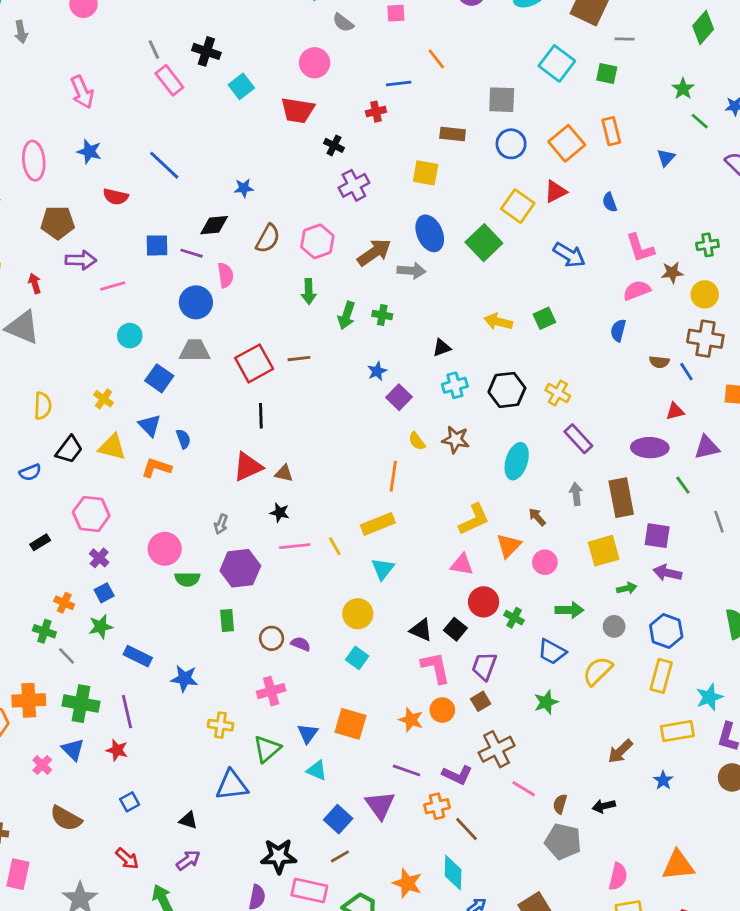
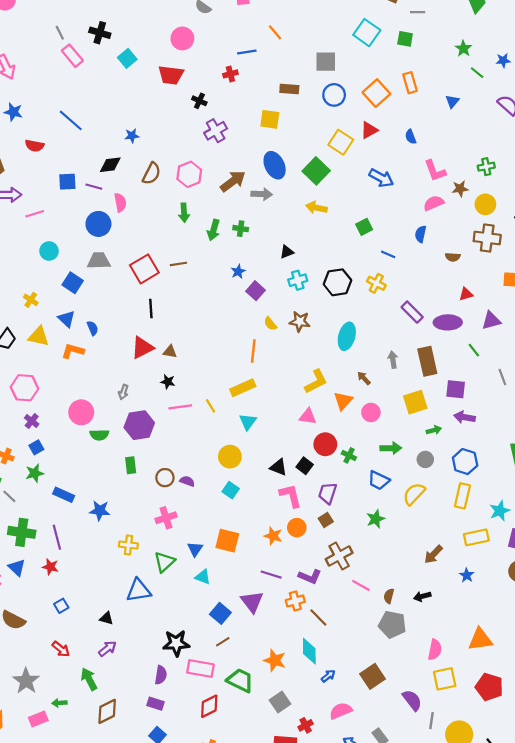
yellow arrow: (498, 322) -> (316, 208), moved
blue line: (686, 372) -> (388, 254), moved, turned -32
purple rectangle: (578, 439) -> (412, 312), moved

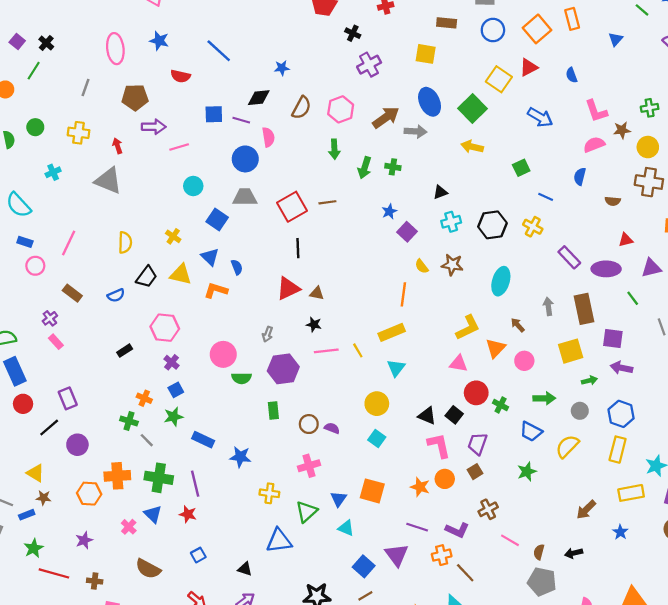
brown cross: (339, 556) -> (488, 509), size x0.7

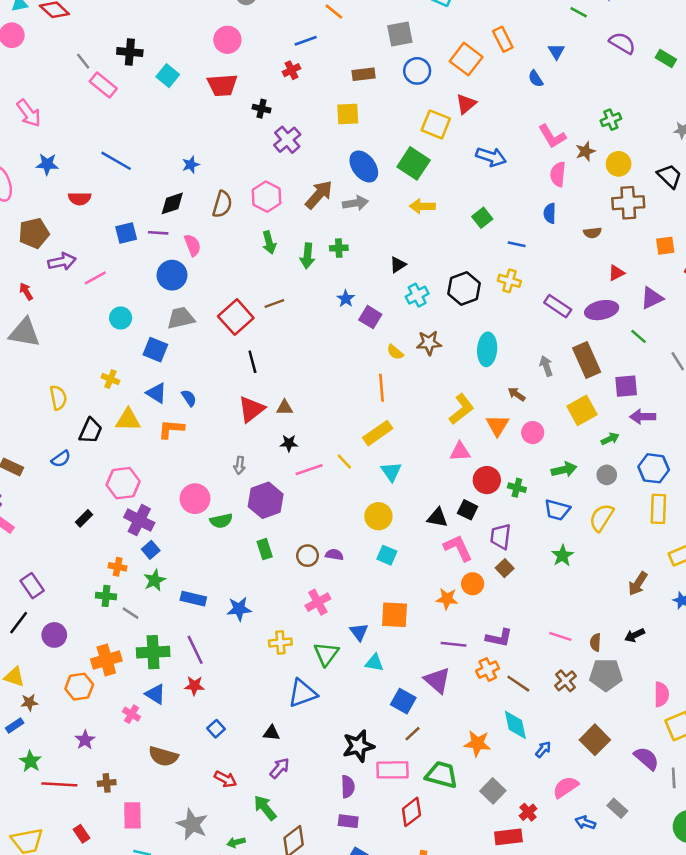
blue semicircle: (572, 75) -> (536, 79), moved
pink semicircle: (594, 145) -> (558, 174), turned -50
purple cross: (171, 362) -> (139, 520), size x1.6
brown cross: (488, 509) -> (565, 681), moved

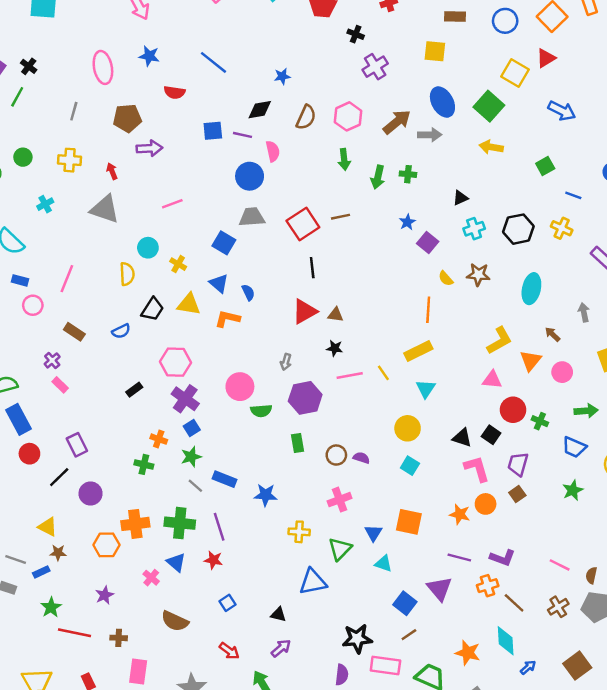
pink line: (95, 278) -> (172, 204), moved
cyan circle: (121, 318) -> (148, 248), moved
gray line: (131, 613) -> (195, 486), moved

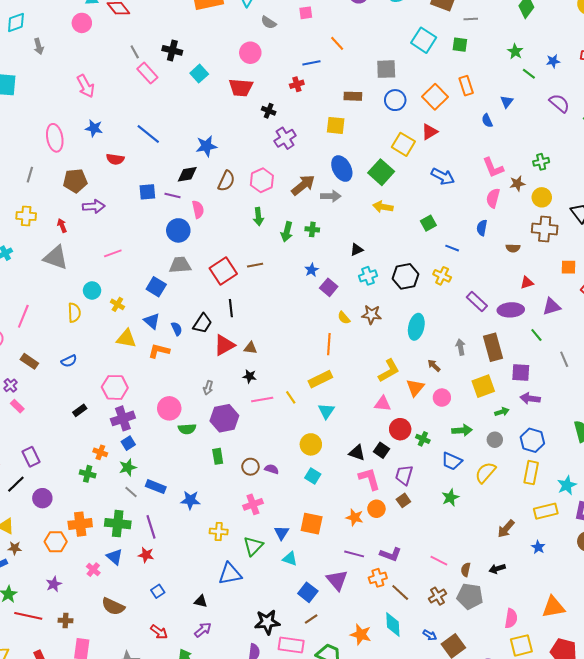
blue star: (282, 76) -> (206, 146), size x1.5
black trapezoid: (152, 309) -> (202, 323), moved
purple cross: (185, 399) -> (123, 418), turned 35
blue arrow: (528, 667) -> (430, 635), moved, turned 72

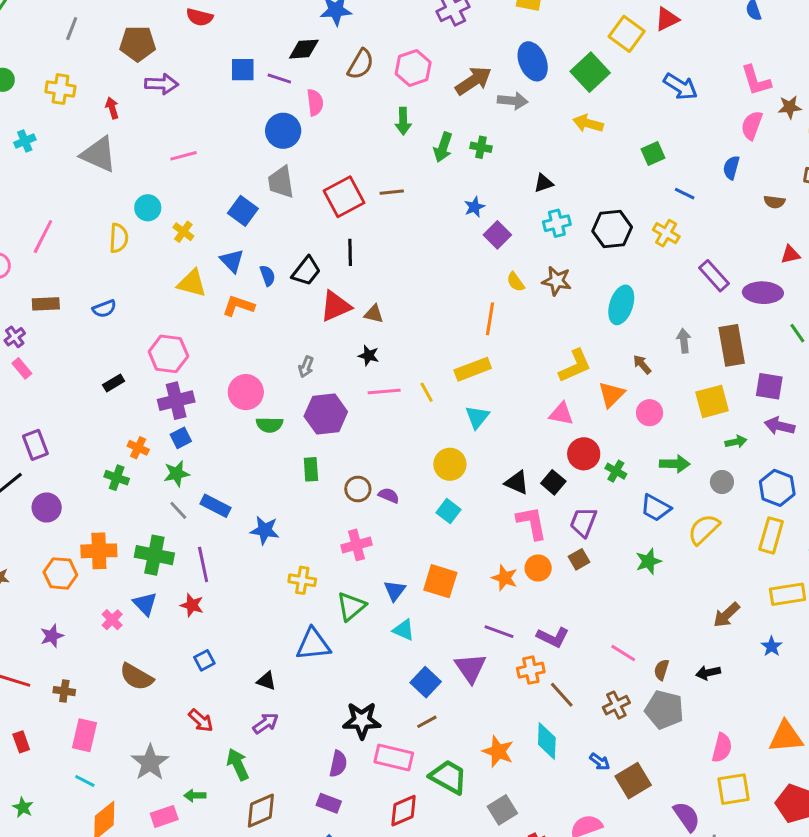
gray trapezoid: (180, 265) -> (281, 182), turned -100
brown rectangle: (29, 361) -> (46, 304), turned -42

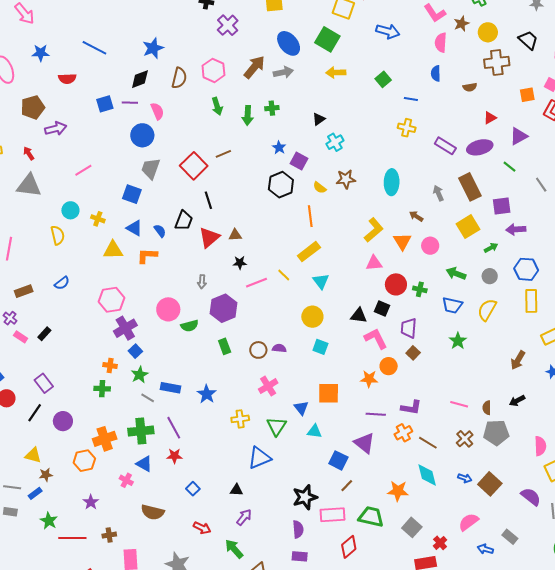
gray trapezoid: (281, 182) -> (151, 168), turned 45
black hexagon: (612, 229) -> (281, 185), moved
black rectangle: (114, 383) -> (44, 334), moved
green arrow: (675, 464) -> (456, 274), turned -144
blue star: (265, 530) -> (207, 394), turned -30

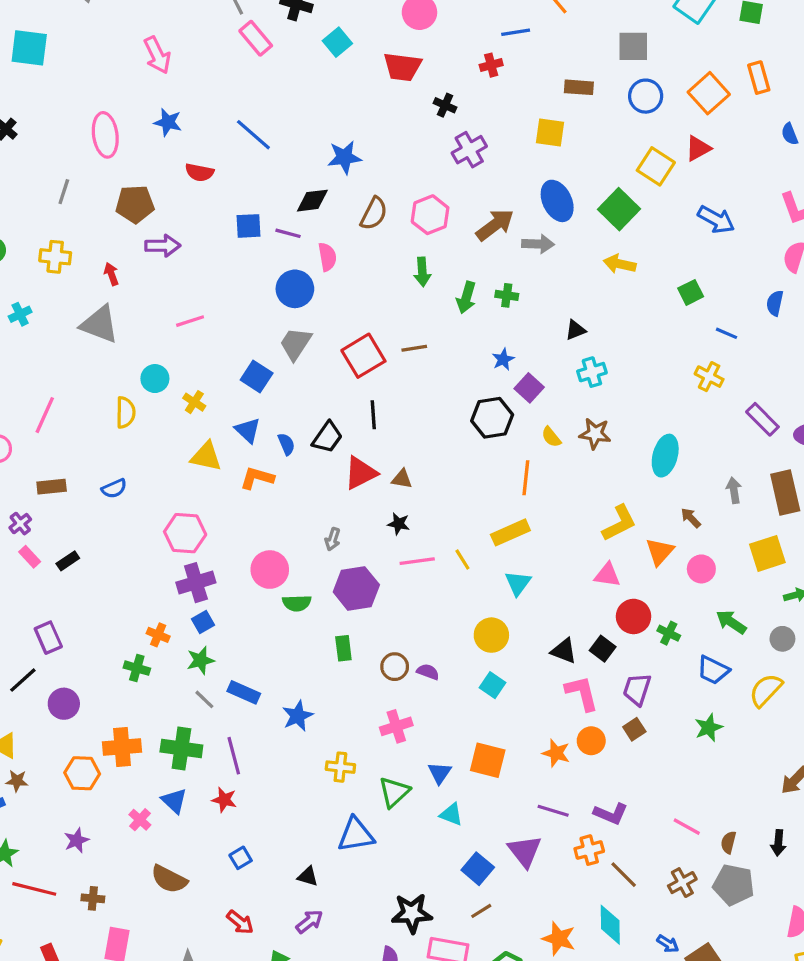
black arrow: (517, 401) -> (778, 843), turned -70

